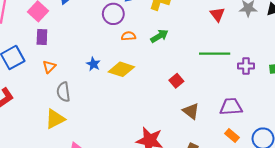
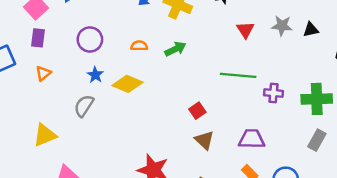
purple circle: (113, 14) -> (90, 39), moved
red square: (176, 81) -> (197, 111), moved
gray semicircle: (63, 92) -> (84, 106), moved, turned 36

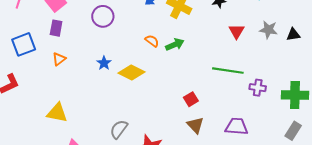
purple circle: (90, 39) -> (103, 16), moved
orange semicircle: (139, 46) -> (152, 41), moved, turned 32
gray semicircle: (84, 106) -> (119, 129), moved
yellow triangle: (45, 135) -> (57, 113), turned 30

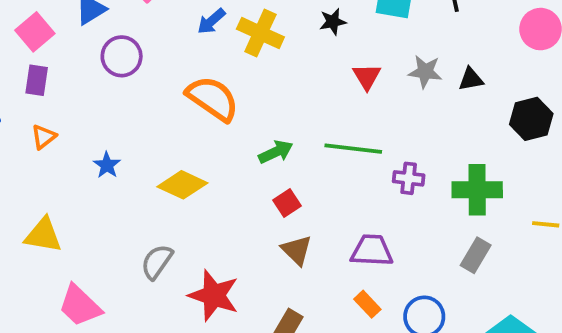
orange semicircle: (152, 41) -> (213, 99), size x2.0
green arrow: (175, 45) -> (276, 152), moved
blue star: (104, 63) -> (107, 165), moved
yellow diamond: (131, 72) -> (182, 185), moved

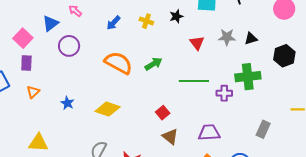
yellow cross: (260, 33) -> (146, 21), moved, size x0.6
green arrow: (276, 152) -> (153, 64), moved
green cross: (477, 190) -> (248, 77), moved

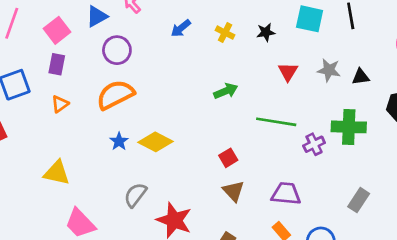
orange semicircle: (118, 63) -> (115, 95), moved, turned -64
purple cross: (224, 93) -> (314, 144), turned -35
blue star: (67, 103) -> (119, 141), moved

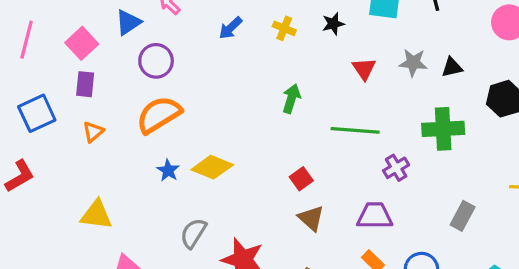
green arrow: (226, 91) -> (291, 99), turned -45
purple cross: (314, 144) -> (396, 168), moved

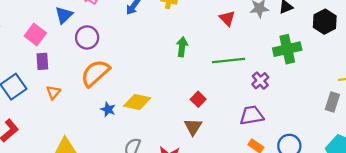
gray rectangle: (463, 216) -> (332, 102), moved
brown triangle: (311, 218) -> (193, 127), moved, turned 30

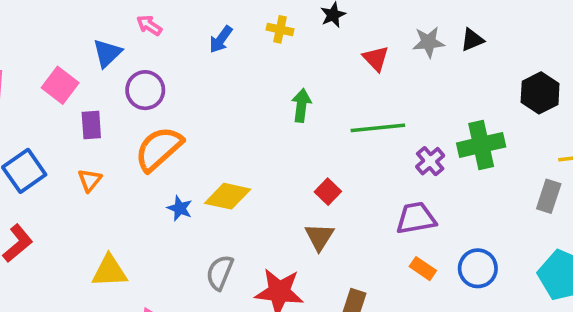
black hexagon: (325, 22) -> (540, 93), moved
green cross: (287, 49) -> (481, 145), moved
purple rectangle: (42, 61) -> (91, 125), moved

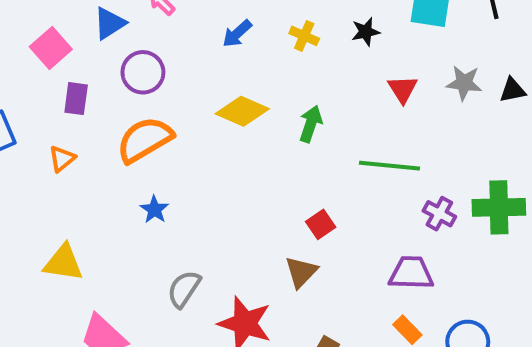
purple cross: (430, 161) -> (439, 214), turned -32
yellow diamond: (228, 196) -> (242, 111), moved

